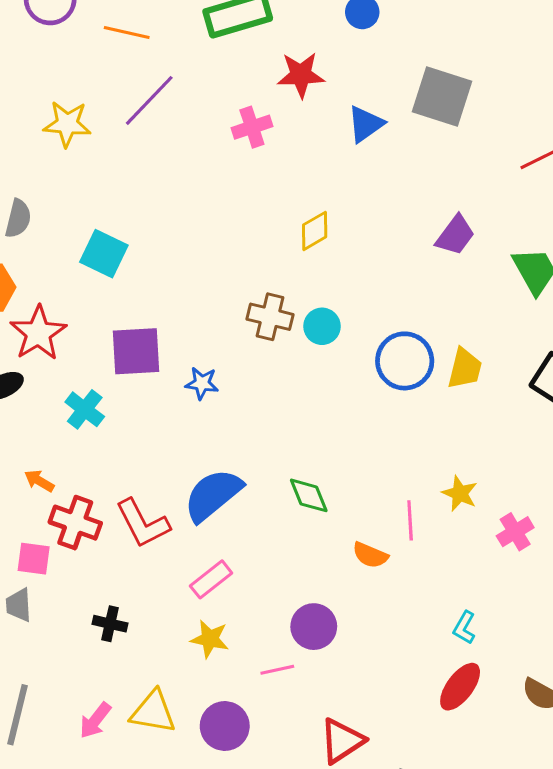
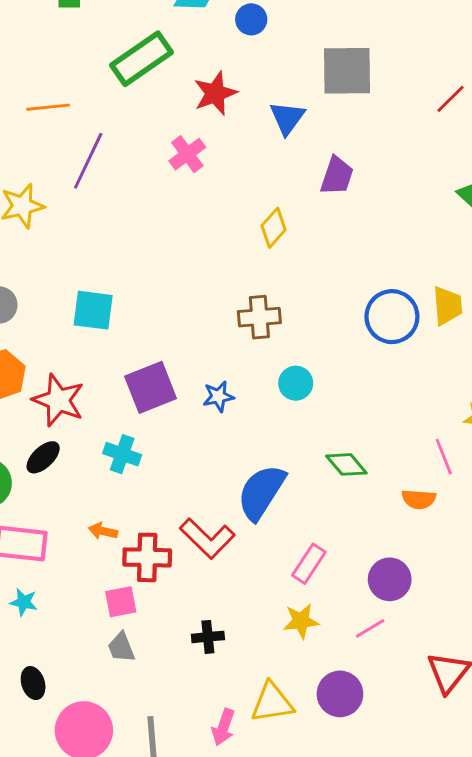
purple trapezoid: (455, 235) -> (337, 176), moved
cyan circle: (322, 326) -> (296, 383), moved
pink rectangle: (211, 579) -> (309, 564), moved

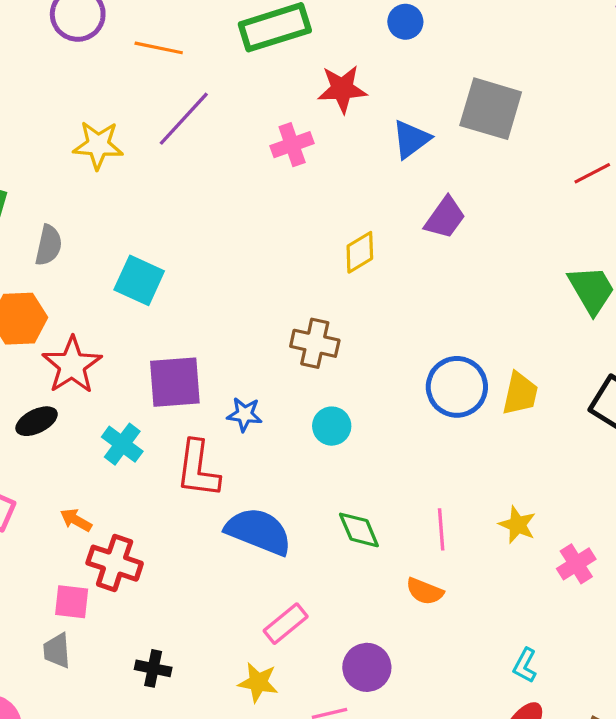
pink line: (444, 457) -> (441, 529), moved
blue semicircle: (261, 492) -> (259, 531), turned 62
red L-shape: (207, 538) -> (198, 469), moved, turned 36

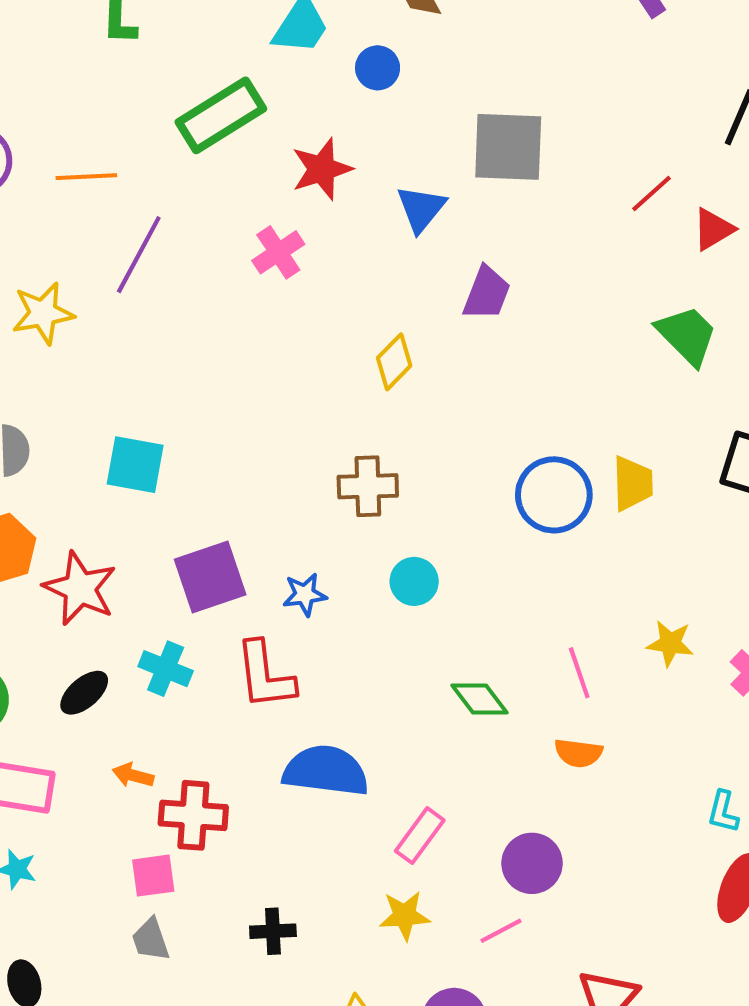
black ellipse: (37, 421) -> (84, 693), moved
blue semicircle: (259, 531) -> (326, 771), moved

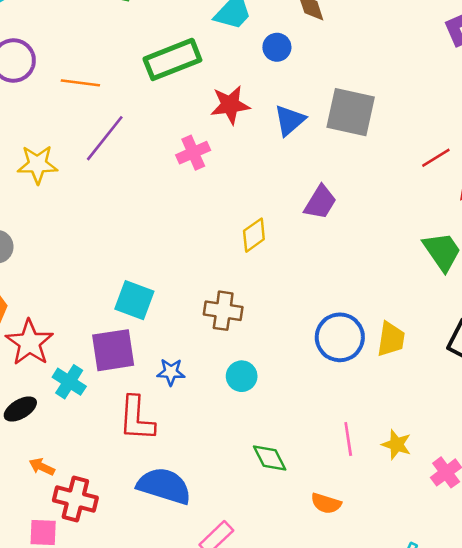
blue triangle: (421, 209) -> (290, 120), moved
cyan square: (135, 465) -> (134, 300), moved
cyan cross: (166, 669) -> (69, 382), moved
pink line: (579, 673) -> (348, 439), moved

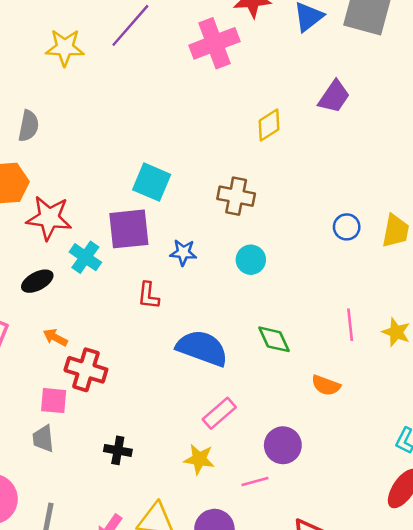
pink cross: (193, 153) -> (214, 43), size x1.5
blue circle: (340, 337) -> (347, 227), size x0.6
red star: (29, 343) -> (49, 218), turned -30
red L-shape: (137, 419) -> (148, 296), size x0.6
blue semicircle: (164, 486) -> (202, 348), moved

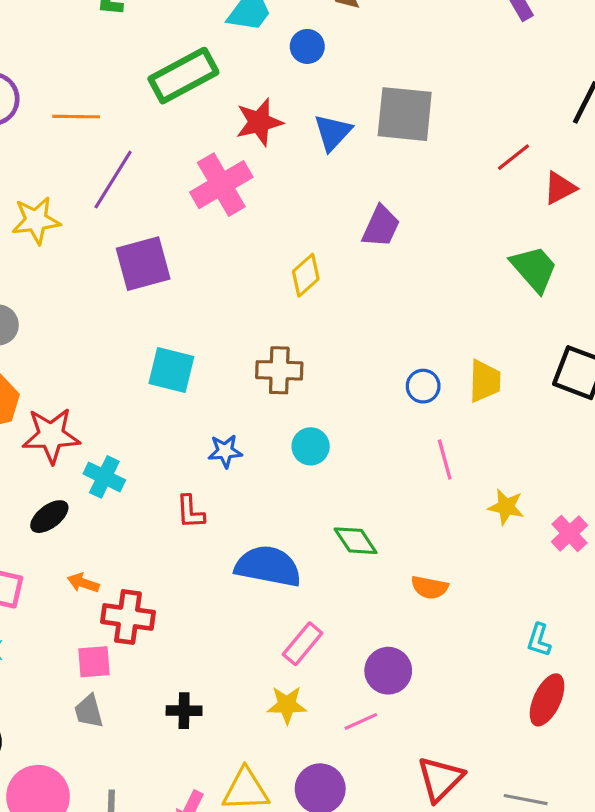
purple square: (129, 229) -> (143, 264), moved
pink line: (350, 325) -> (445, 460), moved

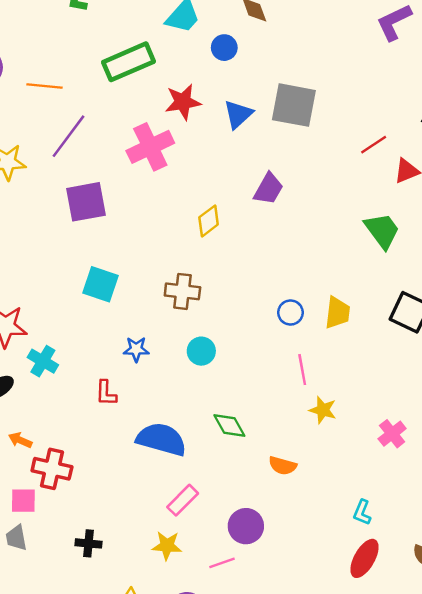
yellow star: (506, 507) -> (323, 410), moved

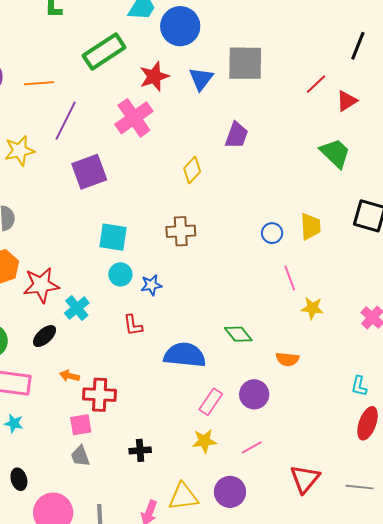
blue circle: (224, 48) -> (180, 26), size x1.8
cyan circle: (201, 351) -> (120, 274), moved
cyan cross: (43, 361) -> (77, 308), turned 30
purple circle: (246, 526) -> (254, 394), moved

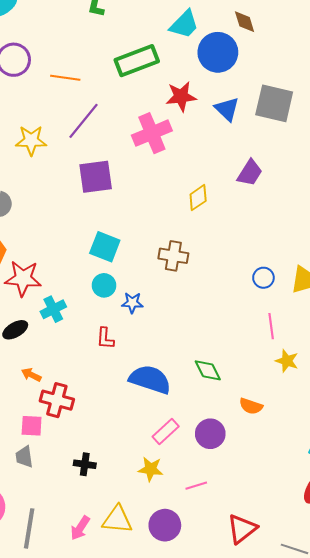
blue triangle: (201, 79) -> (227, 109), turned -36

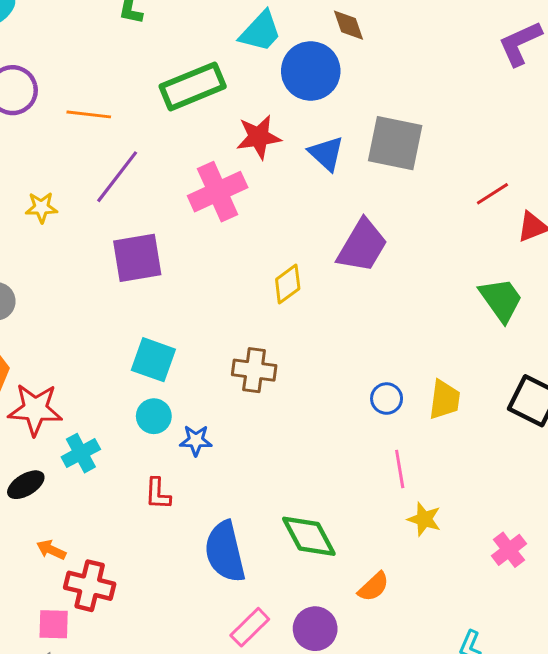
yellow star: (31, 140) -> (41, 207), size x0.7
purple trapezoid: (250, 173) -> (362, 246), size x1.4
green diamond: (208, 370) -> (309, 536), size x1.4
blue semicircle: (150, 379) -> (225, 552), turned -120
orange semicircle: (251, 406) -> (374, 587), turned -60

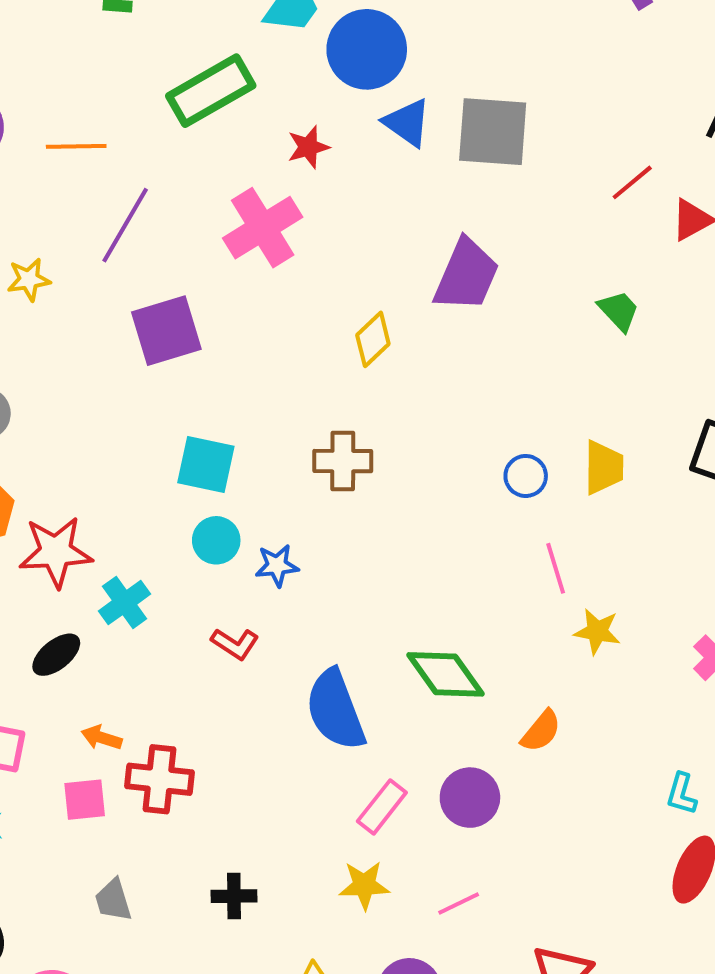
red star: (259, 137) -> (308, 147), size x0.7
blue triangle: (326, 153) -> (407, 123), moved
green trapezoid: (501, 300) -> (619, 311), moved, size x0.7
red L-shape: (158, 494) -> (235, 644), turned -52
pink square: (54, 624) -> (85, 800), moved

